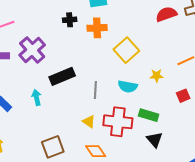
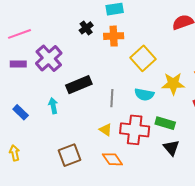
black cross: (70, 20) -> (86, 28), turned -32
yellow star: (157, 76) -> (173, 84), size x1.6

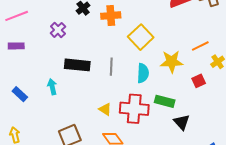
purple cross: (49, 58) -> (58, 30), moved, size x0.6
black rectangle: (79, 85) -> (77, 65), turned 30
cyan semicircle: (144, 95) -> (143, 73), turned -96
gray line: (112, 98) -> (111, 67), moved
black triangle: (171, 148) -> (182, 122), moved

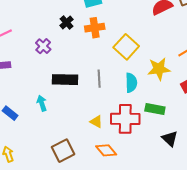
black triangle: (182, 122) -> (170, 139), moved

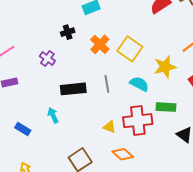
black cross: (67, 22) -> (68, 32), turned 32
orange cross: (95, 28) -> (100, 44), moved, turned -30
cyan semicircle: (131, 83) -> (139, 84), turned -54

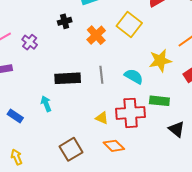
yellow square: (130, 49) -> (129, 25), moved
purple cross: (47, 59) -> (30, 42), moved

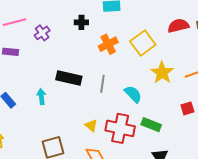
yellow star: (160, 61) -> (162, 73), moved, turned 30

